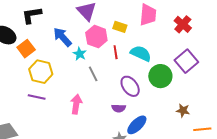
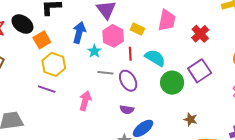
blue arrow: (62, 37) -> (79, 32), turned 50
gray line: (93, 74) -> (105, 73), turned -63
purple ellipse: (130, 86) -> (128, 81), moved

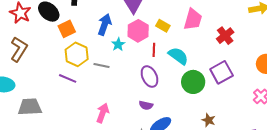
gray line: (105, 73) -> (101, 66), moved
pink arrow: (85, 101) -> (103, 113), moved

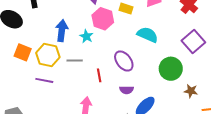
blue arrow: (105, 25) -> (62, 31), moved
orange square: (67, 29) -> (23, 52), moved, turned -30
red line: (154, 50) -> (99, 75), moved
green circle: (193, 82) -> (171, 69), moved

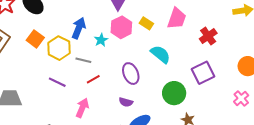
red line: (99, 75) -> (93, 79), moved, turned 56
purple line: (44, 80) -> (57, 82), moved

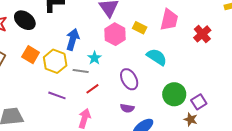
cyan star: (101, 40) -> (94, 58), moved
purple square: (203, 73) -> (199, 102), moved, size x0.7

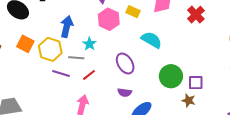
purple line: (57, 95) -> (61, 73), moved
purple square: (199, 102) -> (196, 83), turned 35

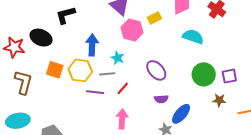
yellow rectangle: (133, 12) -> (154, 18), turned -40
cyan semicircle: (151, 40) -> (193, 37), moved
brown star: (189, 100) -> (219, 100), moved

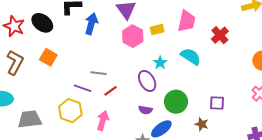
blue arrow: (92, 45) -> (91, 24), moved
cyan star: (118, 58) -> (160, 63), moved
yellow hexagon: (80, 70) -> (70, 111), moved
green circle: (204, 74) -> (176, 102), moved

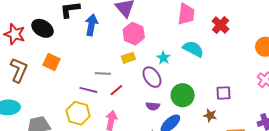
yellow rectangle: (157, 29) -> (128, 58), moved

